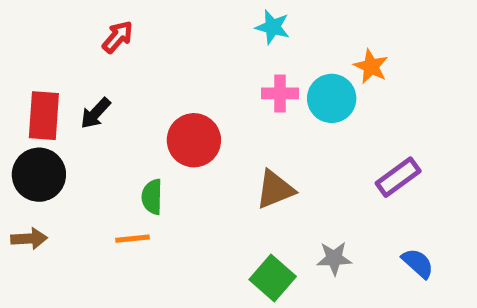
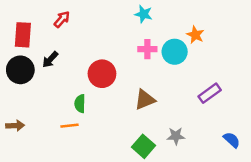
red rectangle: (44, 116) -> (23, 35), moved
black circle: (39, 175) -> (20, 70), moved
blue semicircle: (418, 263) -> (232, 140), moved

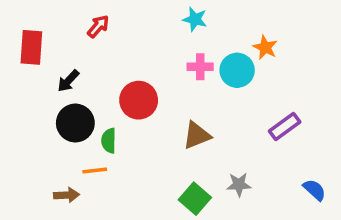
red arrow: (62, 19) -> (98, 26), moved
black circle: (20, 70) -> (75, 123), moved
brown arrow: (15, 126) -> (67, 195), moved

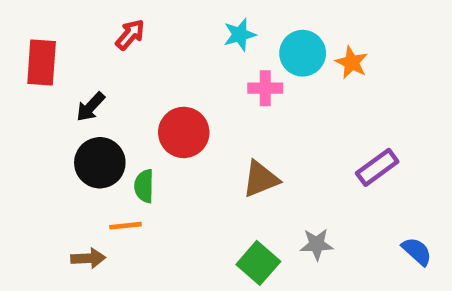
cyan star: (195, 19) -> (240, 35), moved, turned -30
cyan circle: (237, 70) -> (303, 53), moved

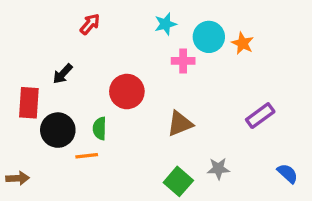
red rectangle: (42, 63) -> (29, 103), moved
black circle: (100, 163) -> (58, 130), moved
brown arrow: (88, 258) -> (18, 178), moved

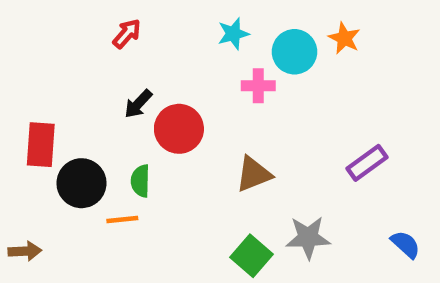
orange star: (243, 43) -> (344, 38), moved
black arrow: (63, 74) -> (138, 104), moved
gray star: (218, 169) -> (308, 238), size x1.4

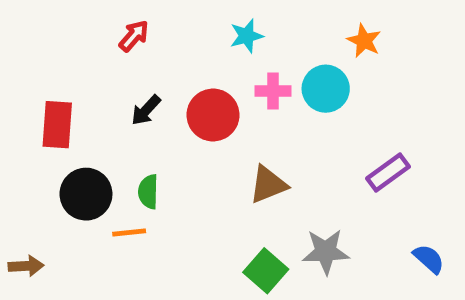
cyan circle: (294, 52) -> (326, 89), moved
red circle: (179, 129) -> (213, 115), moved
red rectangle: (41, 145) -> (57, 125), moved

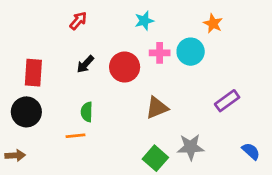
black circle: (86, 194) -> (26, 112), moved

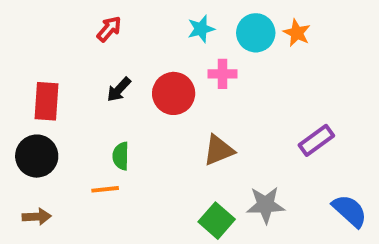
cyan circle: (191, 52) -> (256, 33), moved
blue semicircle: (251, 151) -> (350, 211), size x1.4
brown arrow: (15, 155) -> (37, 217), moved

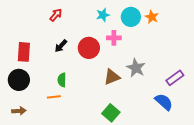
purple rectangle: (316, 140) -> (175, 78), moved
gray star: (266, 205) -> (136, 68), moved, turned 30
blue semicircle: (350, 211) -> (164, 102), moved

